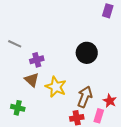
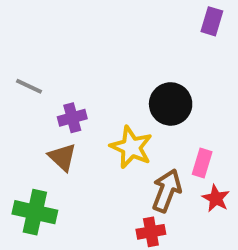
yellow star: (56, 87) -> (131, 147), moved
green cross: (18, 108) -> (35, 212), size x1.5
pink rectangle: (99, 116) -> (202, 163), moved

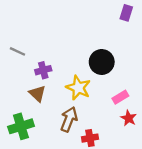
pink rectangle: (202, 163) -> (120, 97), turned 42
brown arrow: (167, 191) -> (69, 119), moved
green cross: (35, 212) -> (21, 126), turned -30

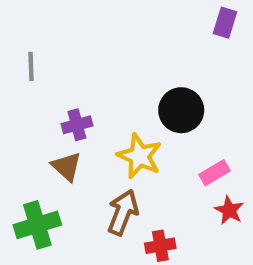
gray line: (17, 51) -> (31, 66), moved, turned 63

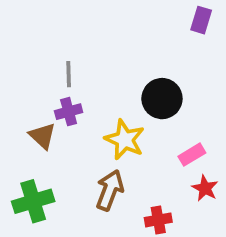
gray line: (31, 66) -> (69, 74), moved
brown triangle: (67, 167) -> (42, 136), moved
red cross: (160, 246) -> (158, 220), moved

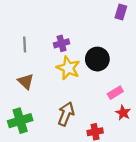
gray line: (69, 74) -> (25, 44), moved
purple cross: (69, 112) -> (62, 43), moved
yellow star: (125, 140) -> (68, 68), moved

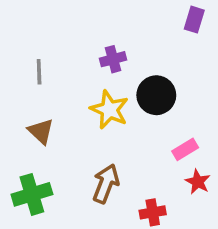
purple cross: (62, 43) -> (113, 59), moved

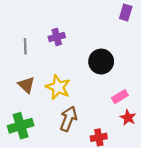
purple cross: (113, 59) -> (57, 37), moved
yellow star: (109, 110) -> (58, 87), moved

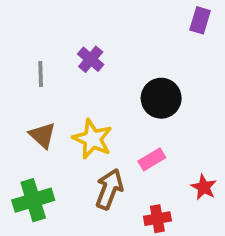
purple cross: (57, 37) -> (91, 59), turned -35
pink rectangle: (120, 97) -> (152, 159), moved

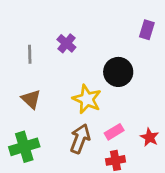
purple rectangle: (200, 20) -> (147, 30), moved
yellow star: (93, 139) -> (87, 99), moved
pink rectangle: (152, 159) -> (114, 132), moved

